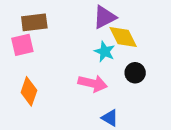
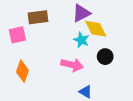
brown rectangle: (34, 22) -> (38, 17), moved

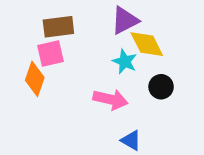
pink square: (17, 35) -> (51, 54), moved
orange diamond: (22, 71) -> (35, 79), moved

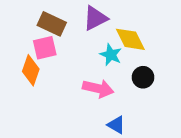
purple triangle: (125, 20) -> (95, 18), moved
brown rectangle: (58, 27) -> (52, 24), turned 32

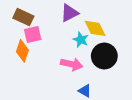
brown rectangle: (52, 24) -> (23, 17), moved
black circle: (143, 77) -> (104, 56), size x1.6

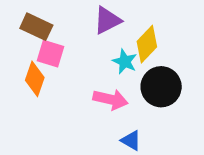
yellow diamond: (95, 28) -> (147, 44), turned 70
pink square: (33, 34) -> (51, 54), turned 30

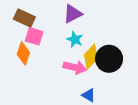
yellow diamond: (147, 44) -> (91, 57), moved
cyan star: (125, 61) -> (75, 39), moved

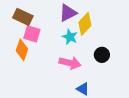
yellow diamond: (91, 57) -> (85, 24), moved
black circle: (109, 59) -> (102, 55), size x0.6

